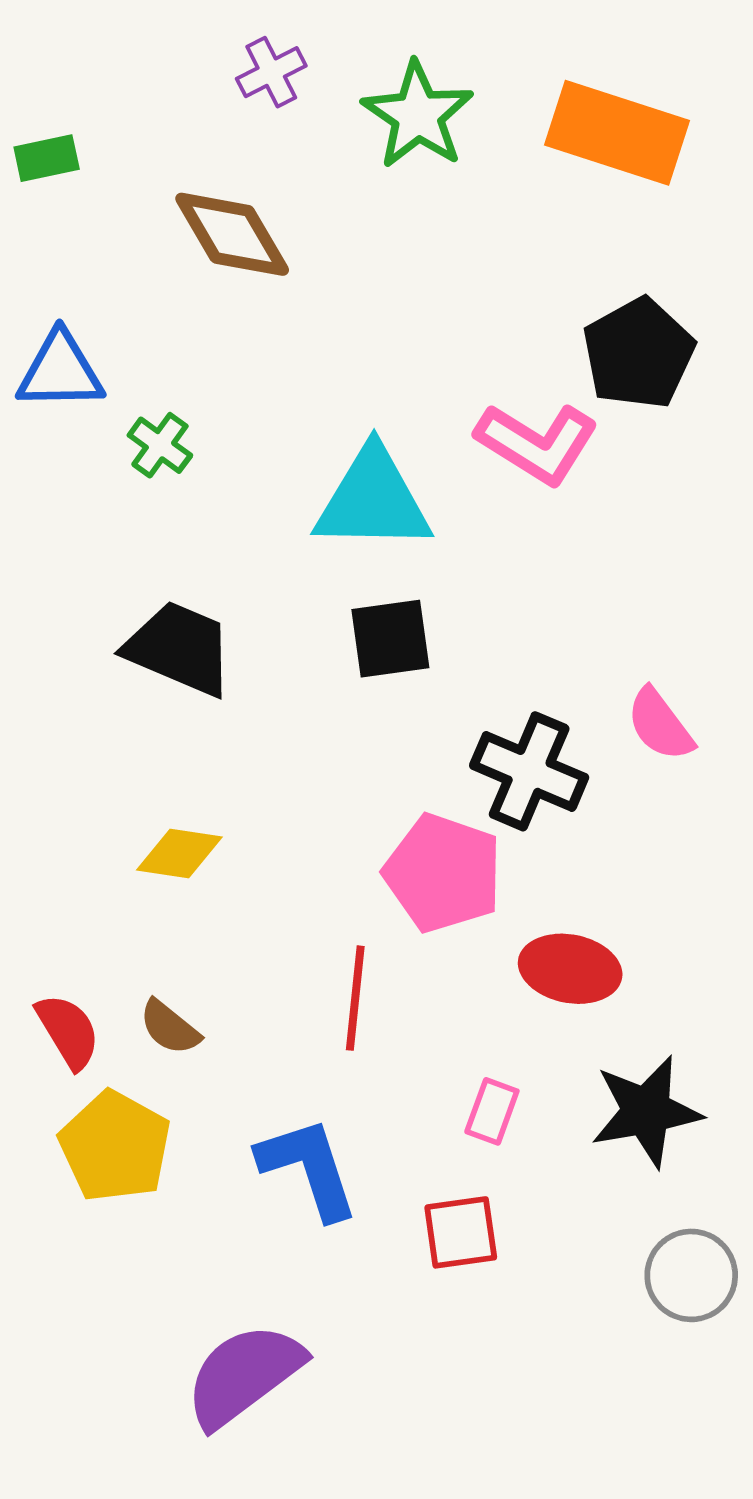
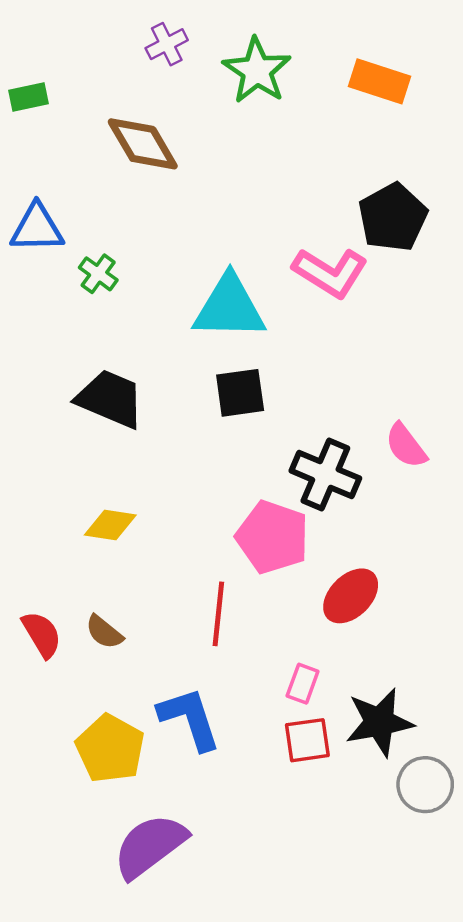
orange rectangle: (617, 133) -> (379, 81), size x0.7
red ellipse: (570, 969) -> (351, 596), turned -56
black star: (646, 1111) -> (379, 722), moved
yellow pentagon: (115, 1147) -> (110, 749), moved
red square: (461, 1232) -> (307, 740), moved

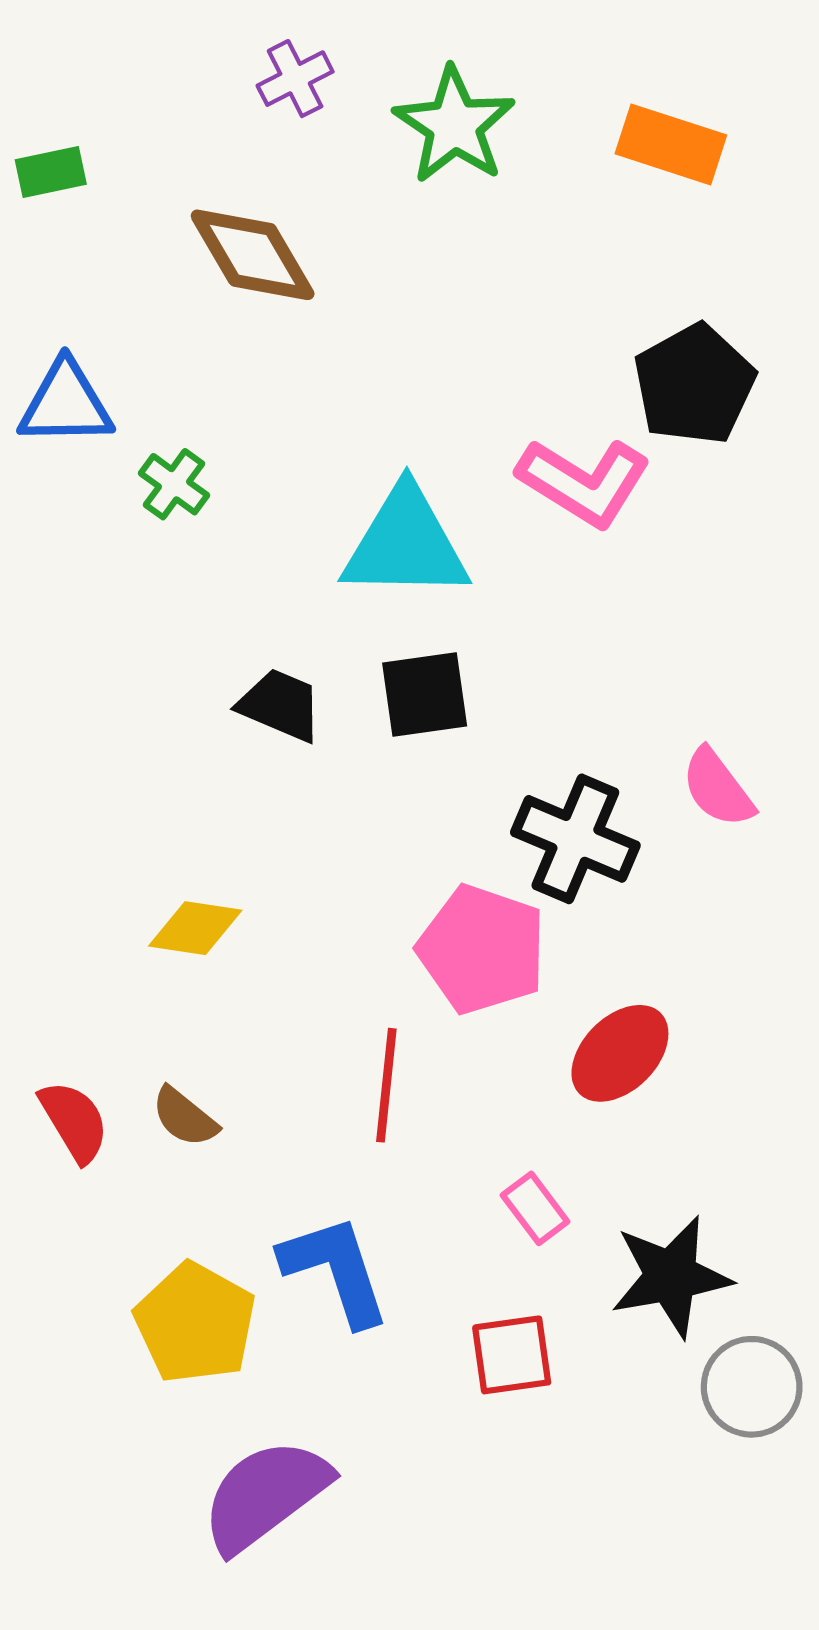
black trapezoid: (110, 399) -> (280, 705), moved, size x0.7
pink rectangle: (303, 684) -> (535, 1208), turned -57
red square: (307, 740) -> (512, 1355), moved

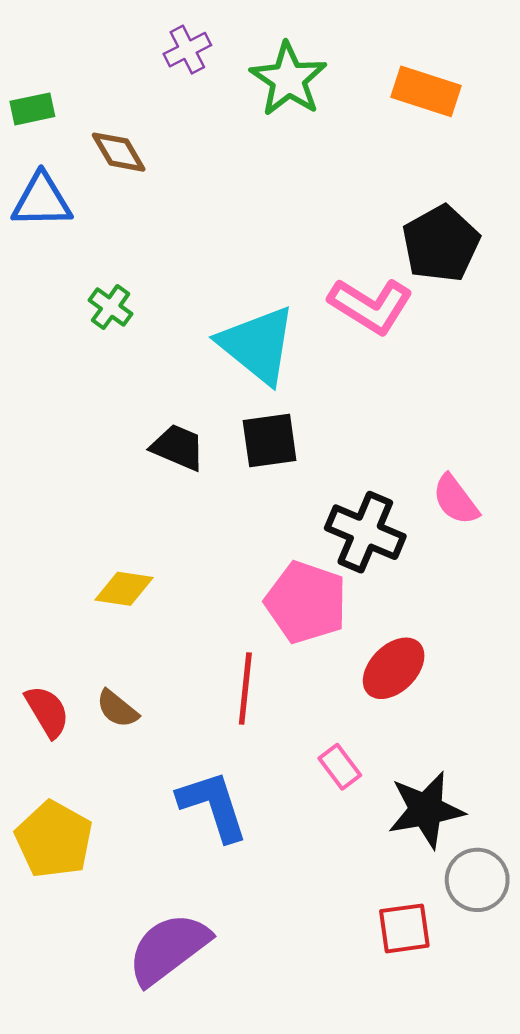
brown diamond: (253, 255) -> (119, 152), moved, size x0.7
blue triangle: (66, 404) -> (42, 201), moved
cyan triangle: (405, 544) -> (257, 345), turned 38
yellow pentagon: (195, 1323) -> (54, 839), moved
red square: (512, 1355) -> (404, 928), moved

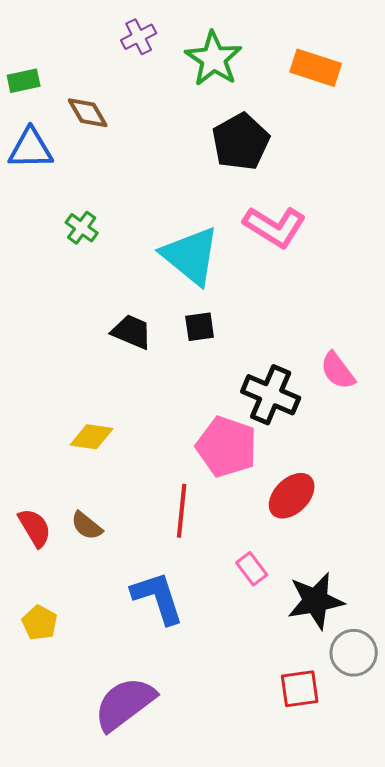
black pentagon: (441, 244) -> (241, 142), moved
black square: (270, 440) -> (200, 327), size x0.7
yellow pentagon: (54, 839) -> (40, 623), size x0.6

